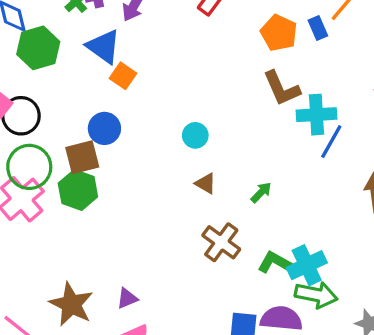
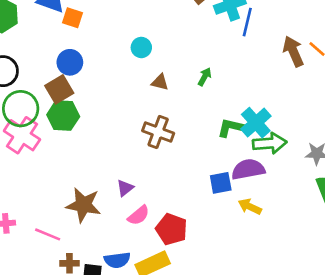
brown cross: (221, 242) -> (158, 132), moved

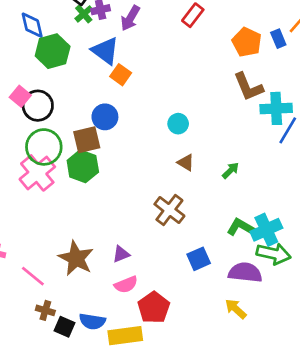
blue square: (221, 183) -> (199, 259), moved, turned -30

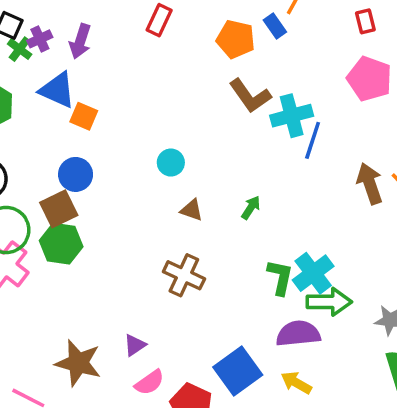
green L-shape: (241, 227) -> (280, 277), turned 84
blue square: (199, 259) -> (238, 371), moved, size x1.5

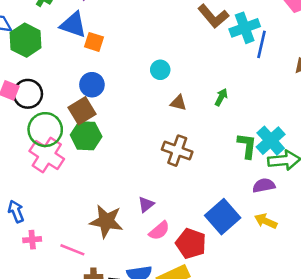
purple semicircle: (298, 334) -> (264, 185), size x0.7

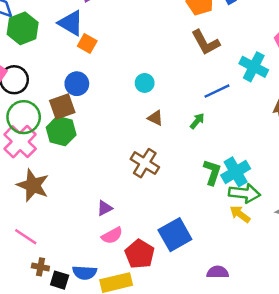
cyan cross: (245, 28) -> (254, 67), moved, turned 36
blue line: (262, 44) -> (217, 91), moved, turned 40
purple semicircle: (264, 185) -> (218, 272), moved
brown star: (106, 221) -> (33, 185), moved
yellow arrow: (266, 221) -> (240, 214), moved

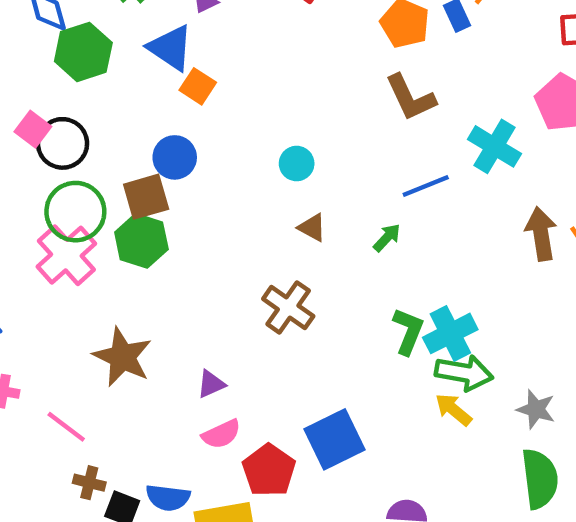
brown star: (33, 185) -> (123, 357), moved

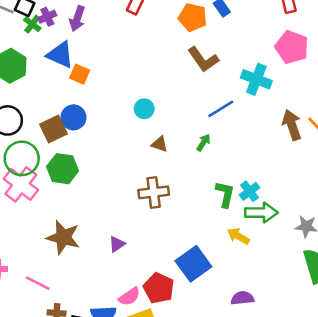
brown square: (146, 197) -> (53, 129), moved
brown cross: (288, 307) -> (154, 192), turned -32
cyan cross: (450, 333) -> (250, 191), size x0.7
yellow arrow: (453, 410) -> (238, 236), moved
pink semicircle: (221, 434) -> (129, 297), moved

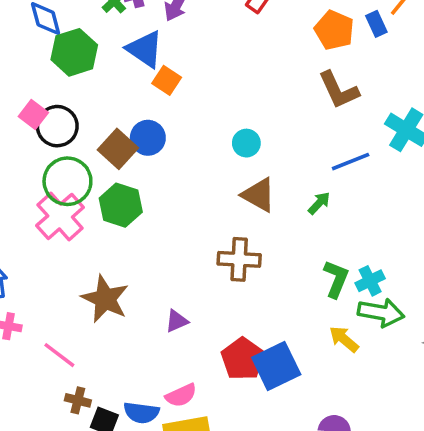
brown square: (53, 129) -> (118, 149), turned -32
brown triangle: (160, 144) -> (259, 195), size x1.5
red pentagon: (159, 288) -> (243, 359), moved

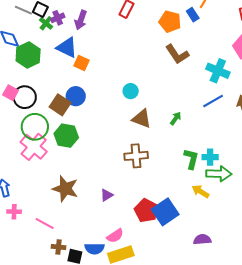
blue line: (351, 162) -> (213, 101), moved
cyan cross: (370, 281) -> (210, 157), turned 35

